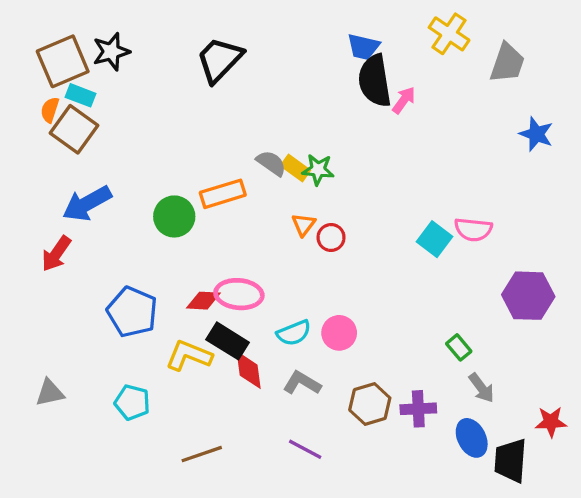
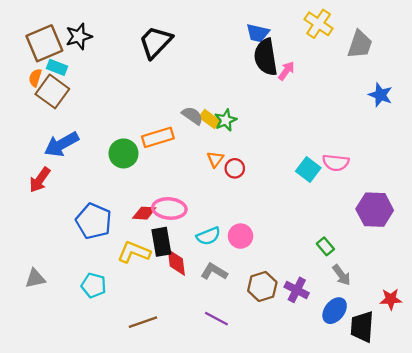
green star: (318, 170) -> (226, 120), turned -30
black rectangle: (228, 341) -> (161, 242), turned 48
purple cross: (418, 409) -> (297, 290), turned 30
blue ellipse: (472, 438) -> (335, 311), turned 65

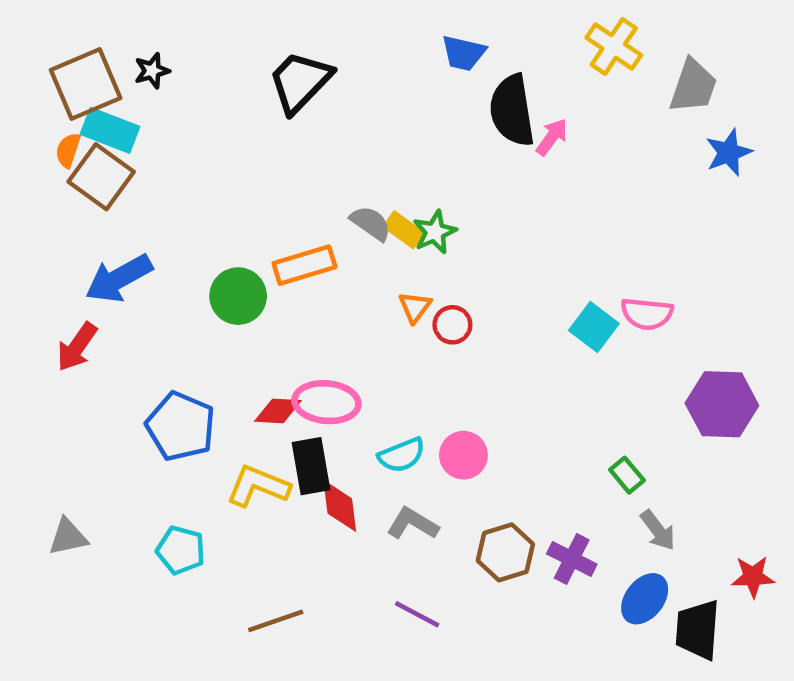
blue trapezoid: (258, 33) -> (463, 53), moved
black star: (79, 36) -> (152, 71), size x0.7
cyan rectangle: (57, 67) -> (110, 130), size x1.4
blue star: (380, 95) -> (729, 152), moved, turned 30

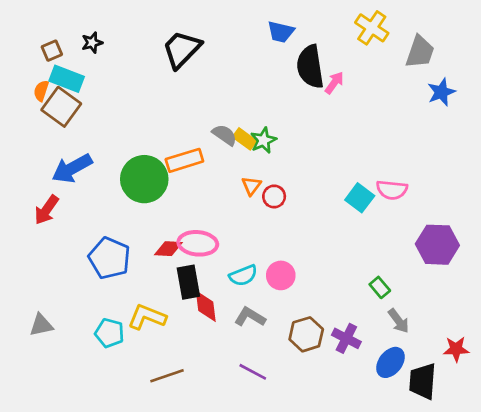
brown square: (86, 84) -> (52, 51), size x0.5
green circle: (238, 296) -> (144, 179), size x1.4
yellow L-shape: (258, 486) -> (147, 317), moved

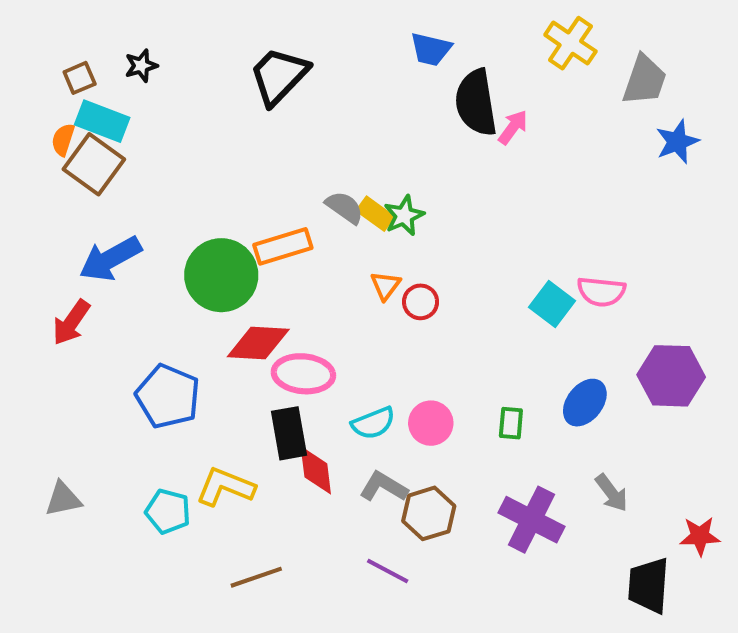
red diamond: (168, 249) -> (258, 343), moved, size x1.4
green rectangle: (380, 287) -> (511, 423), moved, turned 45
brown hexagon: (306, 334) -> (429, 513), moved
purple cross: (346, 338) -> (531, 520), size x1.4
blue ellipse: (390, 362) -> (585, 403), moved

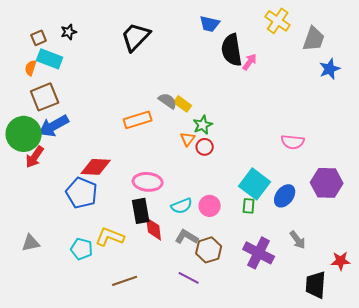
brown square: (94, 164) -> (45, 97), moved, turned 32
green star: (404, 216) -> (203, 125), moved
green circle: (221, 275) -> (24, 134), moved
cyan square: (552, 304) -> (255, 184), moved, size x1.4
red diamond: (258, 343) -> (96, 167), moved

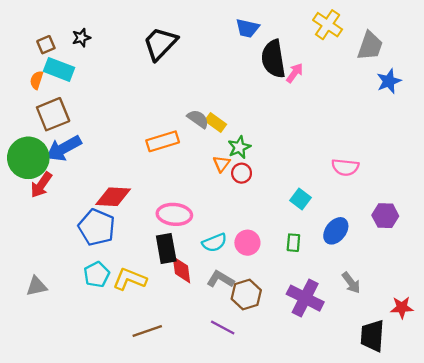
purple hexagon: (327, 183) -> (385, 216), size x0.7
cyan square: (255, 184) -> (300, 199), moved, size x0.6
cyan pentagon: (82, 249) -> (97, 274), moved, turned 30

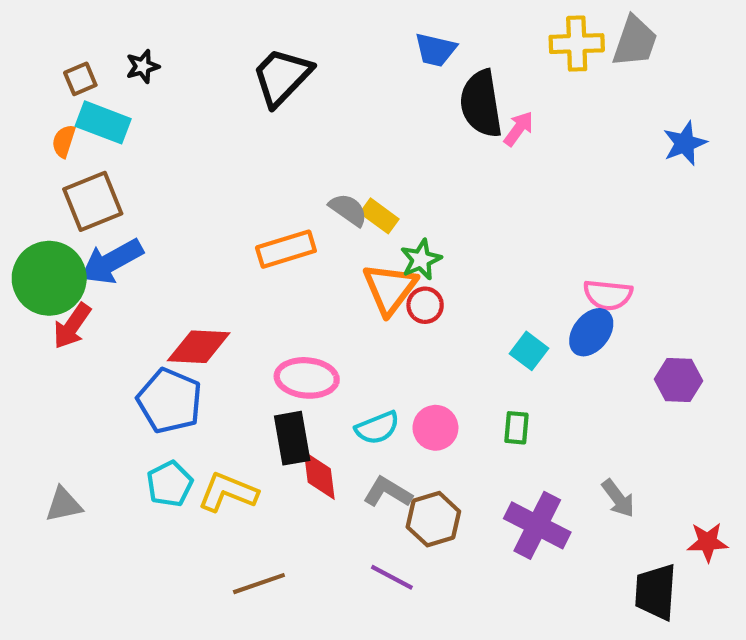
yellow cross: (328, 25) -> (577, 44), turned -36
gray trapezoid: (370, 46) -> (635, 41), moved
orange triangle: (222, 164) -> (390, 289), size x1.8
blue ellipse: (336, 231) -> (591, 332), moved

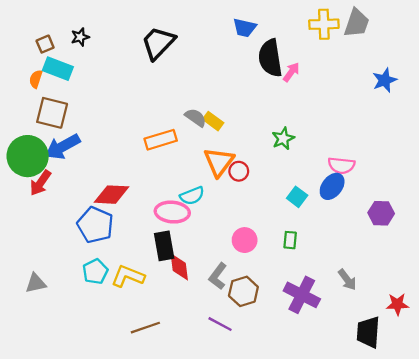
brown square: (93, 201) -> (52, 113), turned 36
green star: (421, 260) -> (283, 139), moved
cyan semicircle: (377, 428) -> (192, 196), moved
gray L-shape: (388, 492) -> (218, 276), turned -84

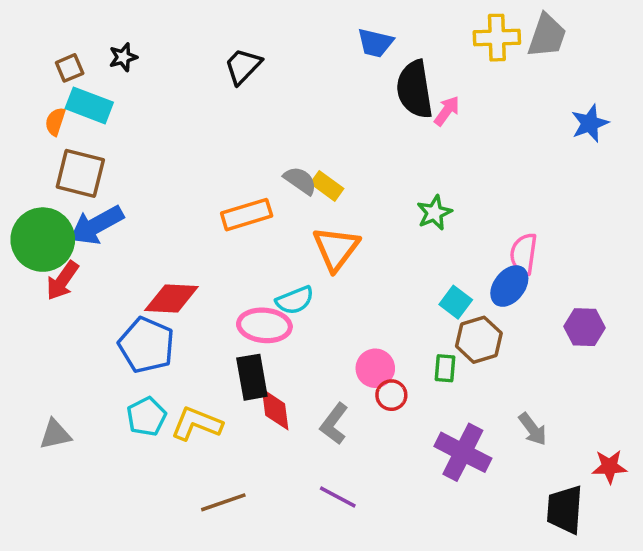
black trapezoid: (158, 43) -> (243, 66), size x0.7
pink semicircle: (341, 165) -> (524, 254), turned 92
red circle: (239, 171) -> (391, 395), moved
brown hexagon: (243, 291) -> (479, 340), moved

